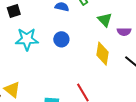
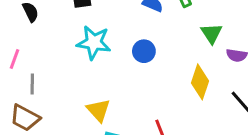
yellow triangle: (12, 90) -> (99, 110), moved

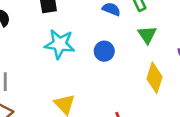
green triangle: (212, 33) -> (147, 35), moved

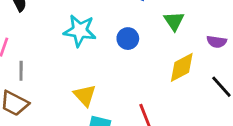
yellow diamond: (154, 78) -> (182, 67), turned 44

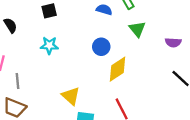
cyan star: (80, 31) -> (49, 45), moved, size x0.7
yellow diamond: (182, 67) -> (117, 69), moved

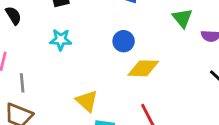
green triangle: (137, 29) -> (182, 18), moved
yellow diamond: (117, 69) -> (143, 68), turned 35

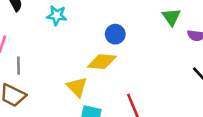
cyan star: (61, 40) -> (57, 15), moved
yellow diamond: (143, 68) -> (102, 62), moved

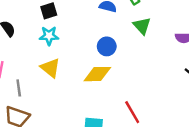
green triangle: (171, 17) -> (142, 26), moved
yellow triangle: (77, 87) -> (50, 68), moved

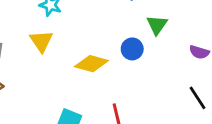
blue circle: (107, 46) -> (132, 49), moved

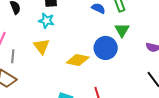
blue circle: (132, 49) -> (106, 48), size x1.5

